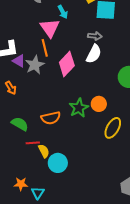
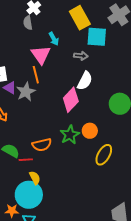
gray arrow: (95, 36) -> (81, 56), moved
pink diamond: (67, 64) -> (71, 100), moved
red line: (33, 143) -> (26, 160), moved
cyan circle: (58, 163) -> (29, 195), moved, size x1.4

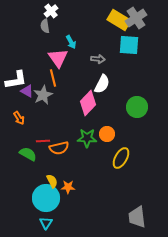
yellow rectangle: (80, 18) -> (119, 20), moved, turned -30
cyan square: (97, 37) -> (129, 45), moved
green star: (70, 135) -> (87, 138), turned 30
red line: (26, 160) -> (43, 141), moved
orange star: (12, 211) -> (68, 187), moved

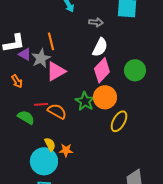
pink triangle: (58, 58) -> (56, 71), moved, turned 35
pink diamond: (88, 103) -> (102, 70), moved
orange circle: (107, 134) -> (105, 97), size x1.5
green star: (87, 138) -> (85, 101), turned 30
orange semicircle: (59, 148) -> (57, 111), turned -138

